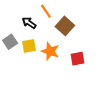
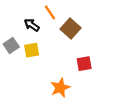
orange star: (50, 51) -> (60, 88), moved, turned 30

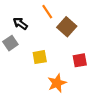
black arrow: (32, 25) -> (20, 24), moved
yellow square: (32, 50) -> (40, 57), moved

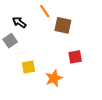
brown square: (67, 27) -> (63, 25), turned -30
yellow square: (40, 57) -> (28, 67), moved

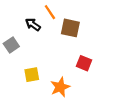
black arrow: (19, 22) -> (33, 25), moved
red square: (75, 57) -> (84, 63), turned 32

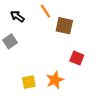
black arrow: (33, 25) -> (17, 16), moved
yellow square: (32, 75) -> (29, 82), moved

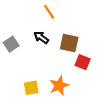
black arrow: (17, 16) -> (41, 37), moved
brown square: (64, 26) -> (69, 43), moved

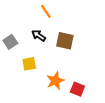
red square: (83, 62) -> (77, 89), moved
yellow square: (31, 88) -> (29, 64), moved

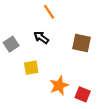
brown square: (65, 41) -> (81, 43), moved

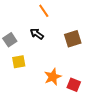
brown square: (81, 43) -> (73, 39), turned -30
yellow square: (31, 68) -> (19, 62), moved

